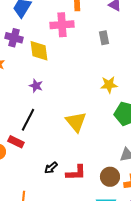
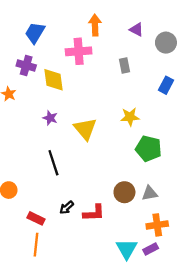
black line: (28, 120) -> (53, 163), moved, turned -45
yellow triangle: (76, 122) -> (85, 129), moved
red rectangle: (16, 142) -> (36, 218), moved
brown circle: (110, 177) -> (124, 192), moved

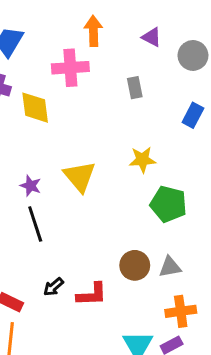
purple star: (50, 118) -> (31, 186), moved

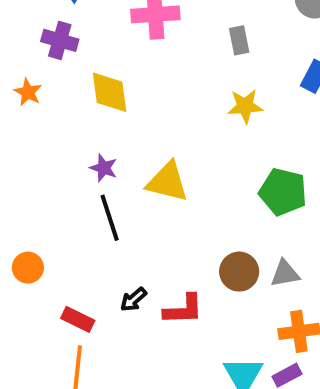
yellow diamond: (35, 108) -> (110, 92), moved
yellow star: (142, 160) -> (245, 106), moved
yellow triangle: (80, 177) -> (167, 182), moved, turned -36

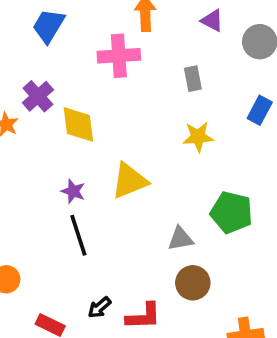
purple cross: (60, 40) -> (38, 96), moved, turned 32
yellow triangle: (167, 182) -> (129, 181), moved, turned -36
gray triangle: (285, 274) -> (180, 239), moved

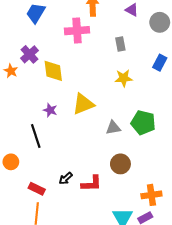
black line: (78, 235) -> (36, 136), moved
gray triangle: (180, 239) -> (113, 128), moved

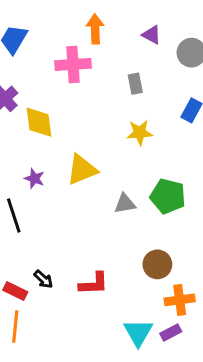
brown circle: (120, 164) -> (157, 264), moved
black arrow: (66, 178) -> (43, 279), moved, turned -96

